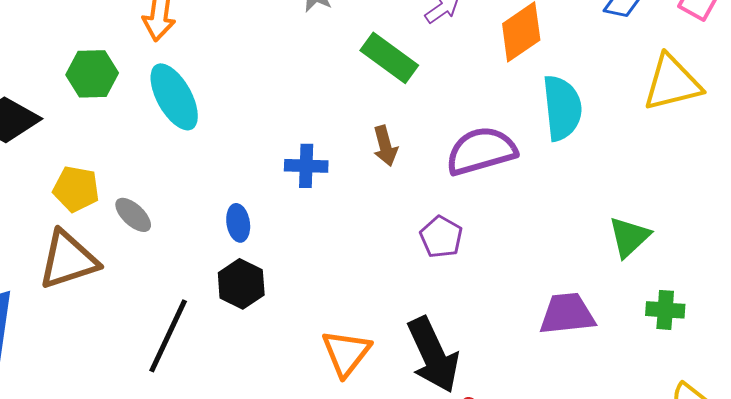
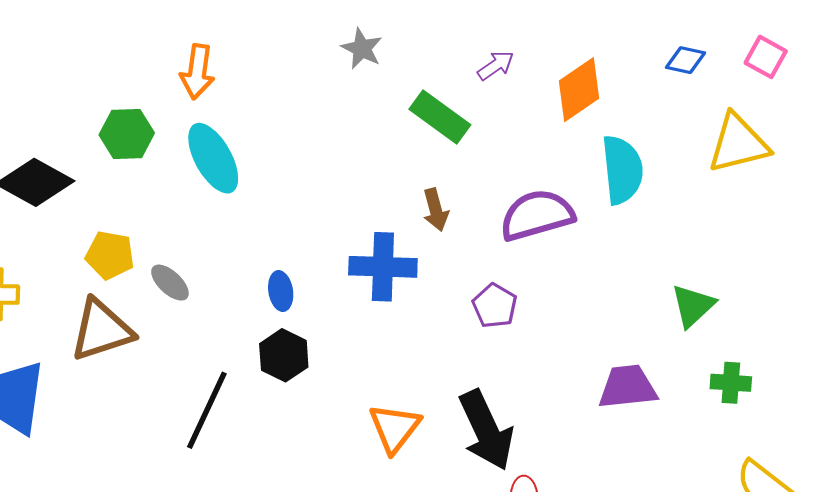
blue cross: (306, 166) -> (383, 267), moved, size x1.5

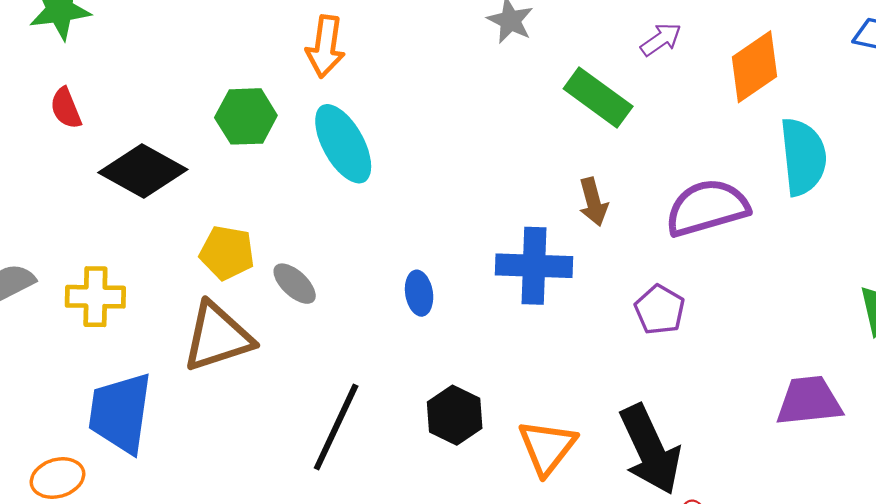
black hexagon: (284, 355) -> (455, 415), moved

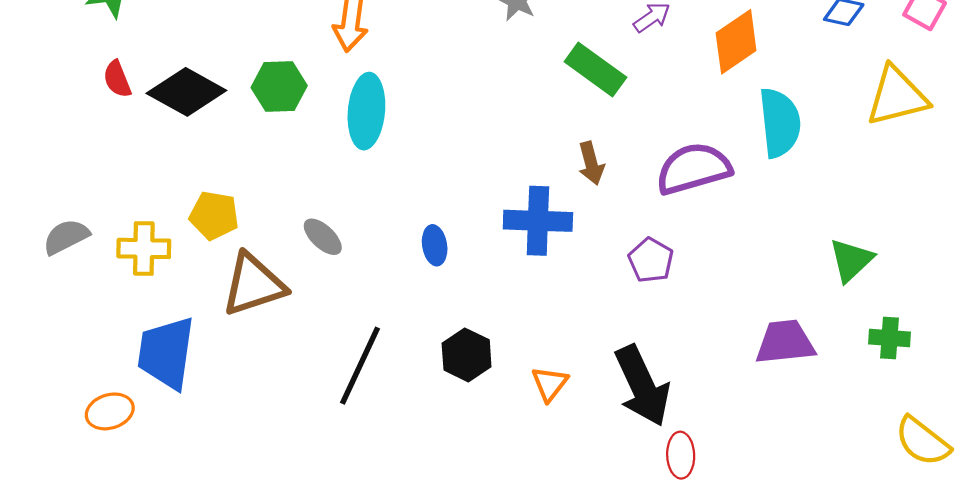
cyan ellipse: (343, 144) -> (366, 111), turned 34
black diamond: (143, 171) -> (186, 92), moved
yellow pentagon: (227, 253) -> (214, 215), moved
orange triangle: (547, 447) -> (550, 384), size x0.7

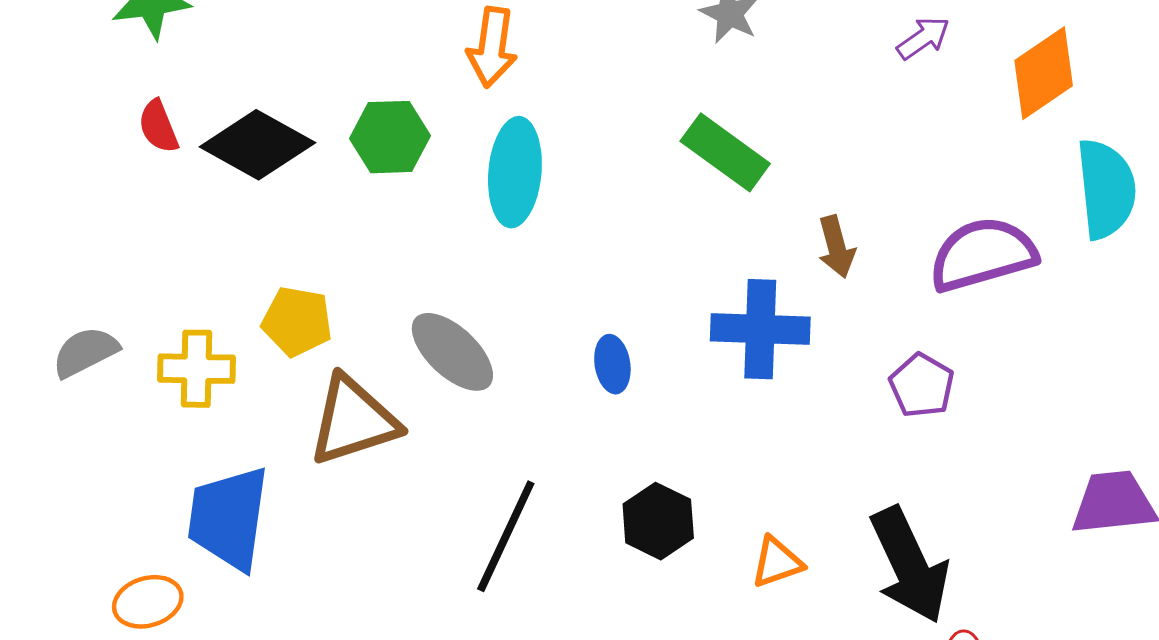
green rectangle: (595, 70) -> (725, 152), moved
gray ellipse: (323, 237) -> (452, 352), size x1.5
orange triangle: (550, 384) -> (777, 562), turned 33

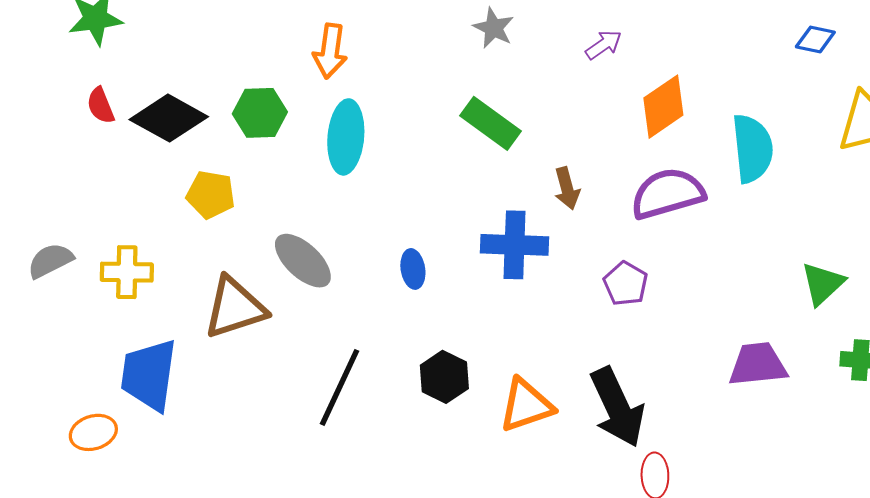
purple arrow: (923, 38) -> (604, 45), moved
orange diamond: (1044, 73) -> (663, 107), moved
yellow pentagon: (297, 321) -> (211, 195), moved
orange triangle: (777, 562) -> (526, 405), size x1.5

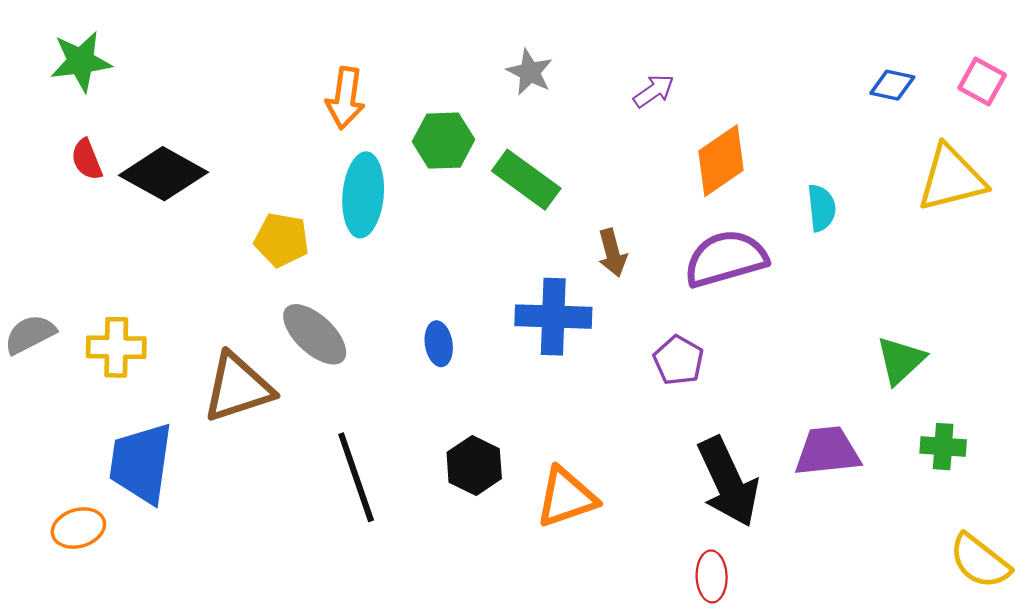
green hexagon: (260, 113) -> (443, 141), moved
cyan semicircle: (752, 148) -> (821, 208), size x0.6
yellow pentagon: (211, 195) -> (282, 240), moved
black line: (340, 387) -> (356, 477), turned -44
black arrow: (617, 407) -> (728, 482), moved

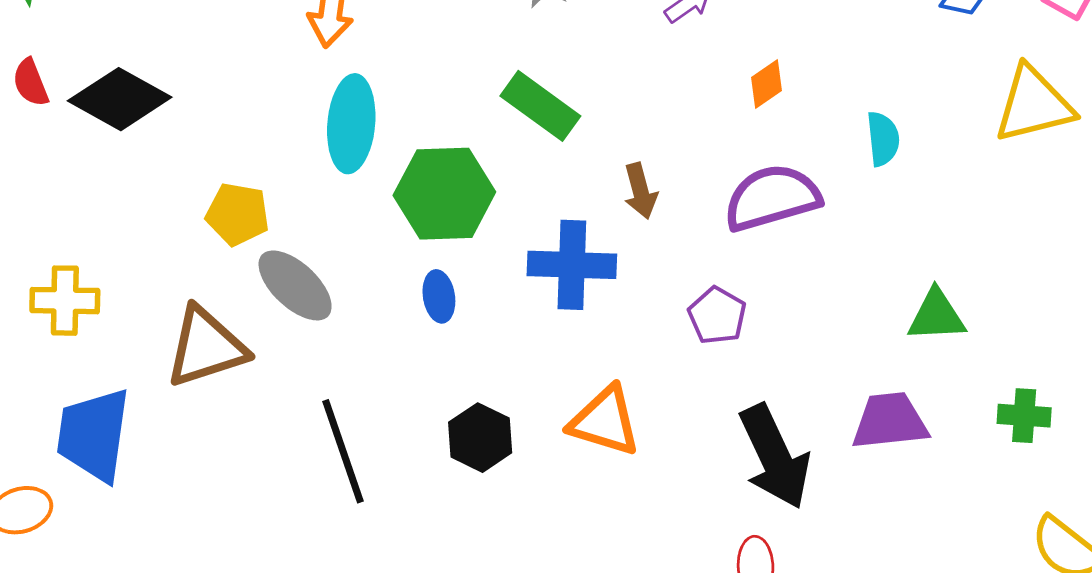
green hexagon: (443, 141) -> (444, 194), moved, size x1.4
orange diamond: (721, 161) -> (766, 84), size x0.6
yellow pentagon: (282, 240) -> (238, 214), moved
green triangle: (901, 360) -> (936, 316), moved, turned 40
orange triangle: (566, 497) -> (605, 421), moved, turned 36

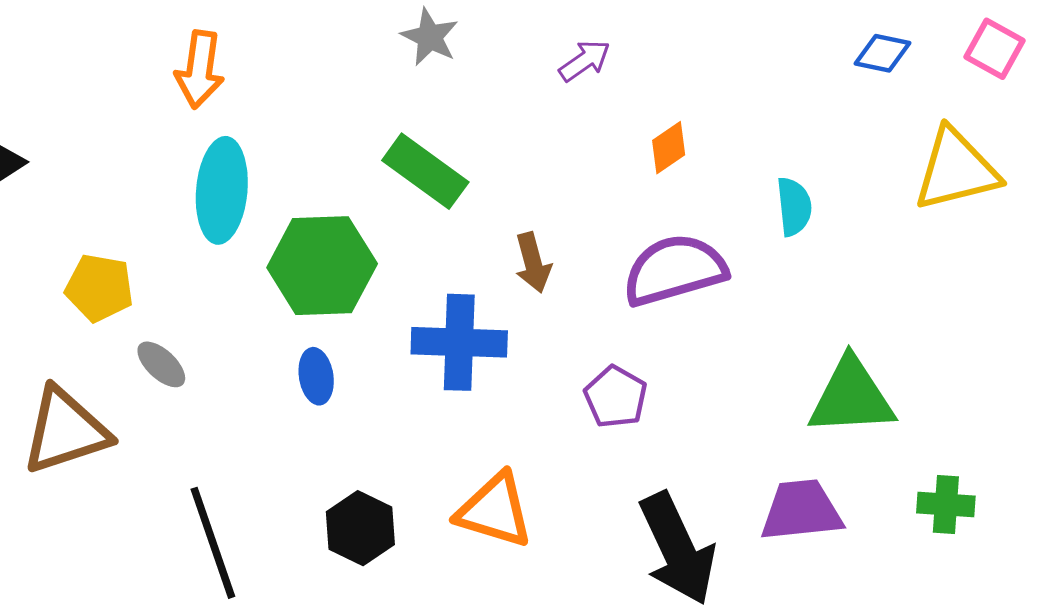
gray ellipse: (295, 285) -> (161, 364), size x0.6
green triangle: (936, 316) -> (852, 397), size x1.4

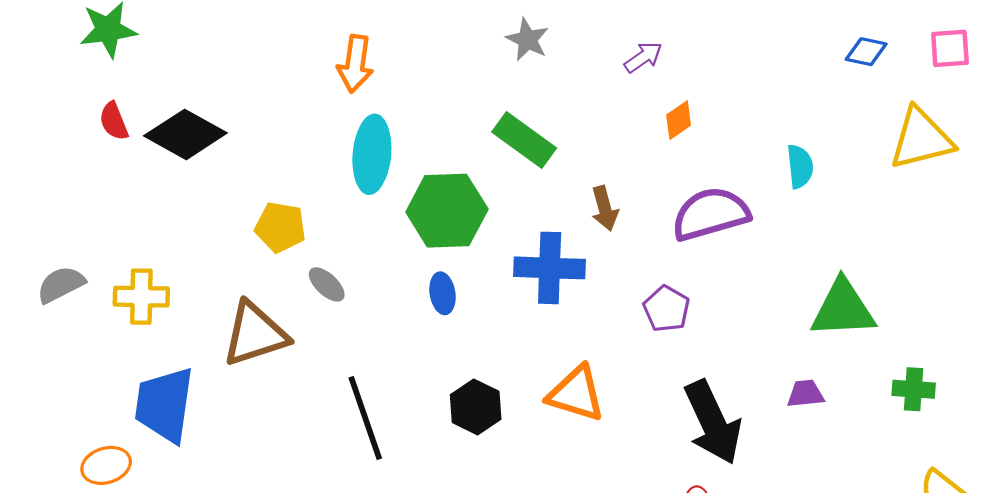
pink square: (995, 49) -> (950, 48), turned -33
orange diamond: (669, 148) -> (679, 120), moved
purple trapezoid: (801, 510) -> (805, 394), size x0.6

